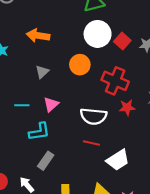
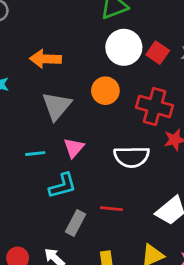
gray triangle: (42, 72) -> (57, 106), size x1.6
red line: (91, 143) -> (111, 209), moved

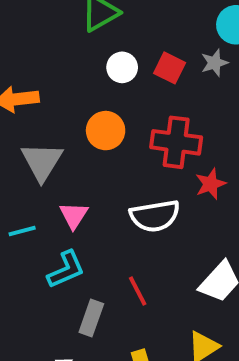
white circle: (124, 47) -> (122, 67), size x0.6
red line: (111, 209) -> (138, 291), turned 65

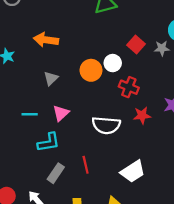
white circle: (122, 67) -> (113, 63), moved
red cross: (176, 142) -> (129, 87), size x0.7
gray triangle: (42, 162) -> (51, 78), size x0.6

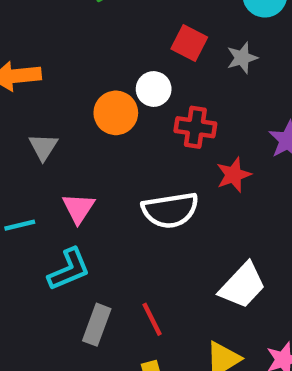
gray star: (162, 48) -> (242, 58), moved
red line: (86, 165) -> (152, 319), moved

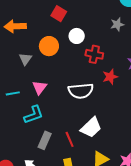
red square: (189, 43) -> (59, 14), moved
orange circle: (116, 113) -> (49, 46), moved
white trapezoid: (242, 286) -> (91, 127), moved

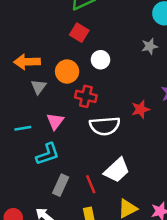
orange arrow: (15, 26) -> (27, 62), moved
red cross: (94, 54) -> (86, 96), moved

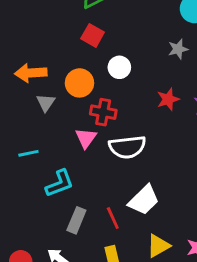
red star: (140, 109) -> (168, 99), moved
pink triangle: (55, 121) -> (86, 138), moved

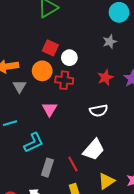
red square: (93, 35) -> (50, 48), moved
red cross: (103, 112) -> (64, 80), moved
white semicircle: (127, 147) -> (99, 111), moved, size x0.7

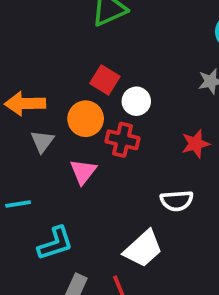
pink triangle: (50, 109) -> (83, 172), moved
white trapezoid: (94, 150) -> (143, 249), moved

